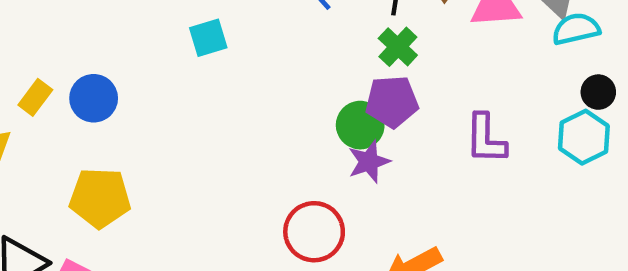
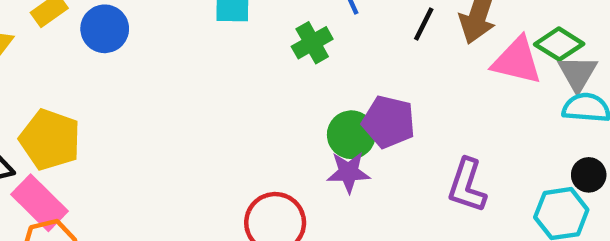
green cross: (398, 47) -> (312, 43), moved
yellow pentagon: (100, 198) -> (50, 140), moved

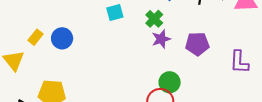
green circle: (351, 135) -> (170, 82), moved
purple star: (349, 172) -> (161, 39), moved

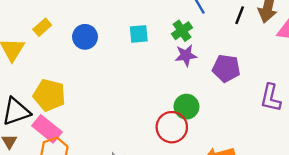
cyan square: (115, 12) -> (139, 34), moved
blue circle: (62, 38) -> (85, 37), moved

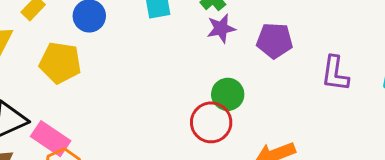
yellow pentagon: (49, 95) -> (60, 63), moved

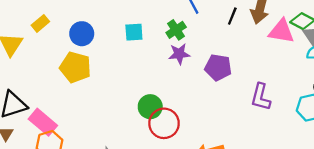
yellow pentagon: (60, 63) -> (75, 67), moved
green circle: (228, 94) -> (150, 107), moved

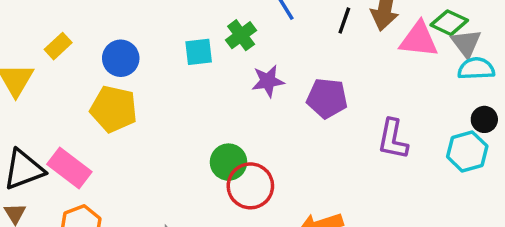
green cross: (176, 30) -> (241, 35), moved
pink rectangle: (43, 122) -> (69, 168), moved

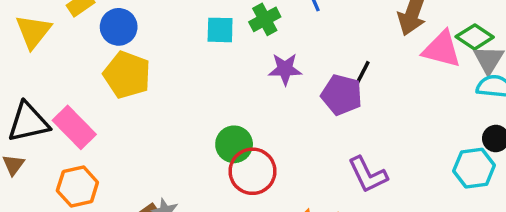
black line: (344, 20) -> (362, 74), moved
blue circle: (121, 58) -> (119, 27), moved
purple L-shape: (393, 139) -> (368, 175), moved, turned -45

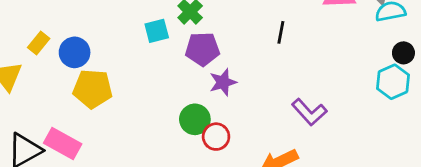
purple star: (285, 69) -> (223, 82), moved
purple pentagon: (342, 95) -> (202, 49), moved
red circle: (252, 171) -> (216, 137), size x0.7

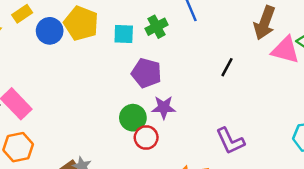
purple pentagon: (202, 49) -> (146, 73), moved
purple star: (223, 82) -> (164, 107), moved
yellow pentagon: (93, 89) -> (81, 23), moved

